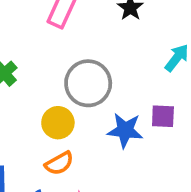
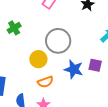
orange semicircle: (59, 163) -> (45, 82), moved

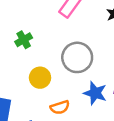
yellow circle: (38, 59) -> (40, 78), moved

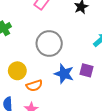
yellow circle: (40, 78) -> (17, 71), moved

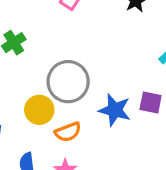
gray circle: (49, 44) -> (68, 82), moved

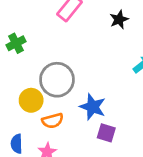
purple square: (151, 102) -> (106, 133), moved

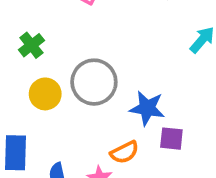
yellow circle: (31, 100) -> (45, 94), moved
orange semicircle: (53, 121) -> (125, 152), moved

